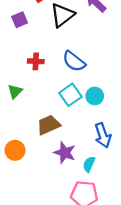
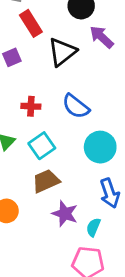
cyan square: (70, 95) -> (42, 146), moved
cyan circle: (95, 96) -> (100, 147), size x1.5

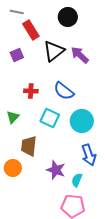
purple arrow: (102, 37) -> (80, 55), moved
cyan square: (42, 146) -> (50, 118), moved, turned -30
brown trapezoid: (46, 181) -> (29, 146), moved, turned -60

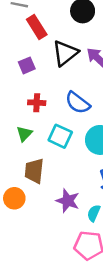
purple square: (17, 55) -> (27, 65), moved
green triangle: (13, 117) -> (24, 134), moved

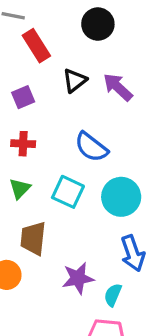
black triangle: (65, 53) -> (75, 81), size x0.7
red cross: (37, 103) -> (23, 144), moved
purple star: (68, 201) -> (78, 278), turned -30

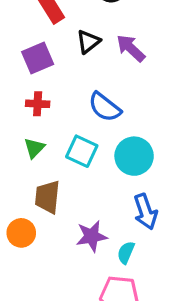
purple square: (23, 97) -> (38, 58), size x1.4

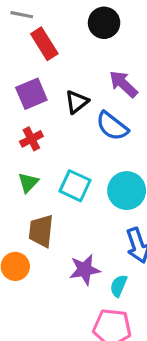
black triangle: (88, 42) -> (77, 102), moved
red cross: (38, 104) -> (31, 139), turned -30
blue semicircle: (105, 107) -> (112, 126), moved

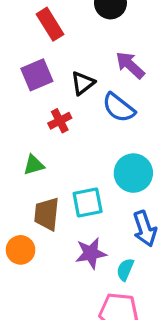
red cross: (31, 139) -> (60, 121), moved
green triangle: (28, 183) -> (34, 165), turned 30
cyan square: (75, 186) -> (88, 202), moved, turned -36

